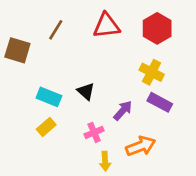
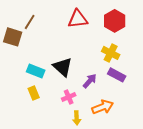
brown line: (56, 30) -> (30, 22), moved
black triangle: (86, 91) -> (63, 67), size x1.5
yellow rectangle: (46, 127) -> (34, 93), turned -72

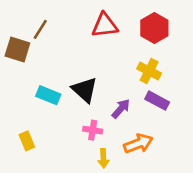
yellow rectangle: (34, 93) -> (27, 141), moved
pink cross: (69, 97) -> (93, 130), turned 32

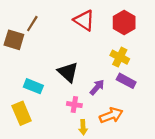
red triangle: (105, 25) -> (84, 20), turned 40
cyan rectangle: (48, 95) -> (33, 86), moved
yellow rectangle: (27, 141) -> (22, 113), size x1.5

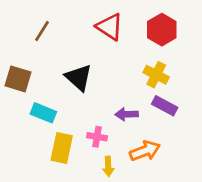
brown square: (14, 40) -> (18, 79), moved
black triangle: (68, 72) -> (79, 78), moved
purple arrow: (97, 87) -> (127, 114), turned -133
yellow rectangle: (22, 113) -> (62, 148), moved, turned 35

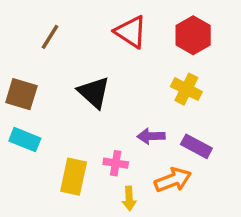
purple rectangle: (165, 106) -> (196, 146), moved
cyan rectangle: (43, 113) -> (25, 140), moved

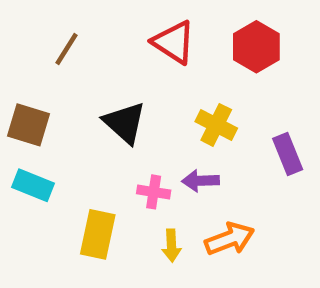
yellow cross: (186, 89) -> (216, 125), moved
purple rectangle: (196, 146) -> (288, 154), moved, turned 40
pink cross: (116, 163) -> (154, 192), moved
yellow arrow: (129, 198) -> (171, 246), moved

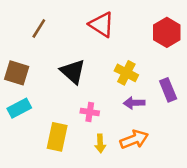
red hexagon: (256, 47) -> (167, 32), moved
purple arrow: (201, 181) -> (134, 103), moved
cyan rectangle: (33, 185) -> (19, 108), turned -50

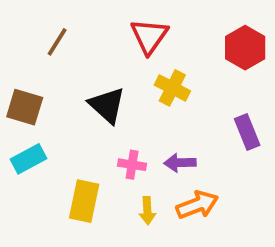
red triangle: (102, 25) -> (149, 36), turned 32
yellow cross: (126, 73) -> (172, 88), moved
purple arrow: (134, 103) -> (180, 163), moved

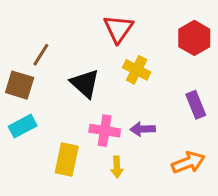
brown line: (57, 42) -> (41, 55), moved
pink cross: (132, 165) -> (105, 131), size x1.4
orange arrow: (197, 205) -> (188, 163), moved

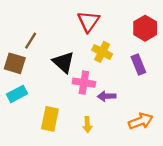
purple rectangle: (196, 105) -> (138, 64), moved
pink cross: (105, 131) -> (84, 83), moved

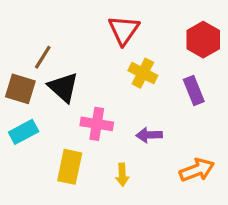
black triangle: (64, 62) -> (63, 87), moved
pink cross: (84, 83) -> (97, 124), moved

